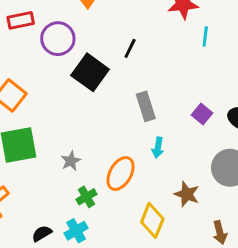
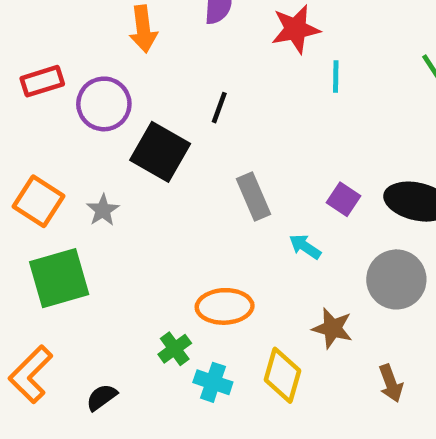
cyan arrow: (158, 148) -> (305, 247), moved, turned 120
gray star: (71, 161) -> (103, 210), moved
orange ellipse: (120, 174) -> (225, 306), turned 64
cyan cross: (76, 231) -> (213, 382), moved, turned -35
black semicircle: (42, 233) -> (102, 397), moved

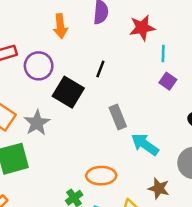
purple square: (343, 199) -> (168, 81), moved
gray star: (103, 210) -> (37, 123), size x1.5
cyan arrow: (305, 247) -> (145, 144), size x1.6

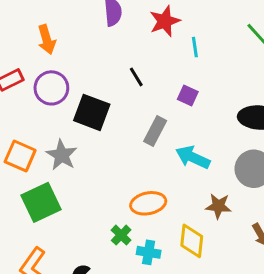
orange arrow: (60, 26) -> (47, 39), moved
black line: (100, 69) -> (136, 77), moved, turned -42
purple square: (168, 81) -> (188, 96), moved
gray rectangle: (118, 117) -> (155, 131), turned 60

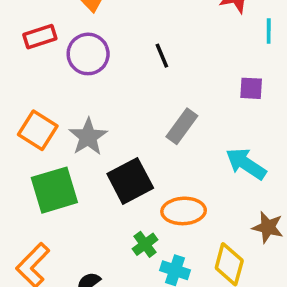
black line: (136, 77) -> (162, 56), moved
purple square: (188, 96) -> (251, 88), turned -30
black square: (92, 112) -> (130, 181), moved, turned 33
gray rectangle: (155, 131) -> (182, 126), moved

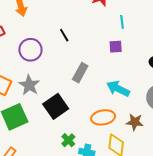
cyan line: (269, 31) -> (122, 22), moved
purple circle: (88, 54) -> (30, 50), moved
orange ellipse: (184, 211) -> (103, 117), moved

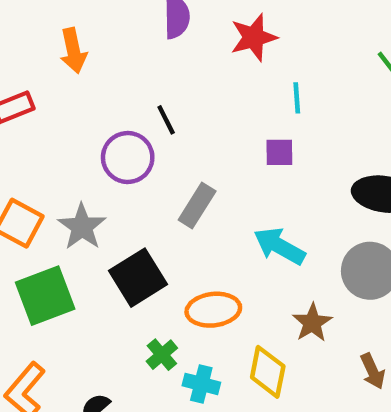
purple circle: (30, 50) -> (128, 157), moved
orange ellipse: (103, 117) -> (213, 310), moved
brown star: (135, 122) -> (312, 323), turned 30

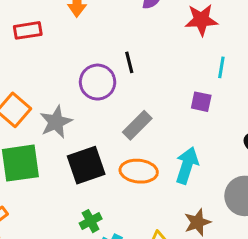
cyan arrow: (279, 246) -> (187, 165), turned 66
orange ellipse: (213, 310) -> (139, 171), moved

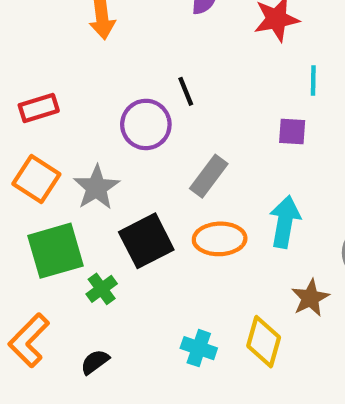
red rectangle: (28, 30) -> (39, 108), moved
green cross: (91, 221) -> (102, 289), moved

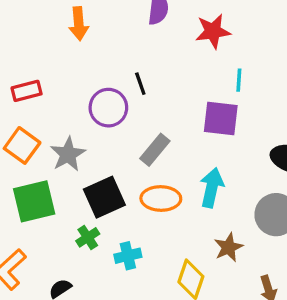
purple square: (292, 131) -> (221, 119), size x1.6
green cross: (102, 289) -> (88, 237), moved
cyan cross: (199, 348) -> (128, 256), moved, turned -35

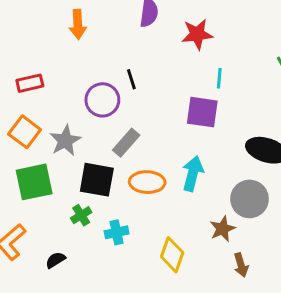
gray rectangle: (155, 150) -> (126, 143), moved
black square: (104, 197) -> (97, 180), turned 33
brown star: (228, 247) -> (223, 229), moved

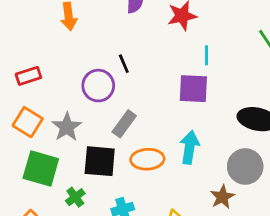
green square: (34, 182) -> (41, 169), turned 33
green cross: (81, 215) -> (75, 197), moved

